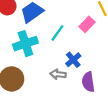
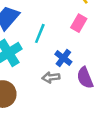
pink rectangle: (87, 24) -> (79, 23), moved

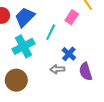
pink rectangle: (79, 23) -> (72, 17), moved

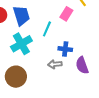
blue trapezoid: (25, 17) -> (21, 16), turned 120
blue cross: (69, 54) -> (65, 49), turned -32

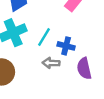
cyan line: (47, 29) -> (44, 37), moved

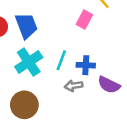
purple semicircle: (84, 68) -> (109, 85), turned -40

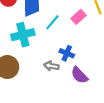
cyan line: (61, 60) -> (52, 22), moved

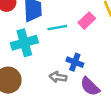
cyan line: (52, 22) -> (57, 28), turned 42

